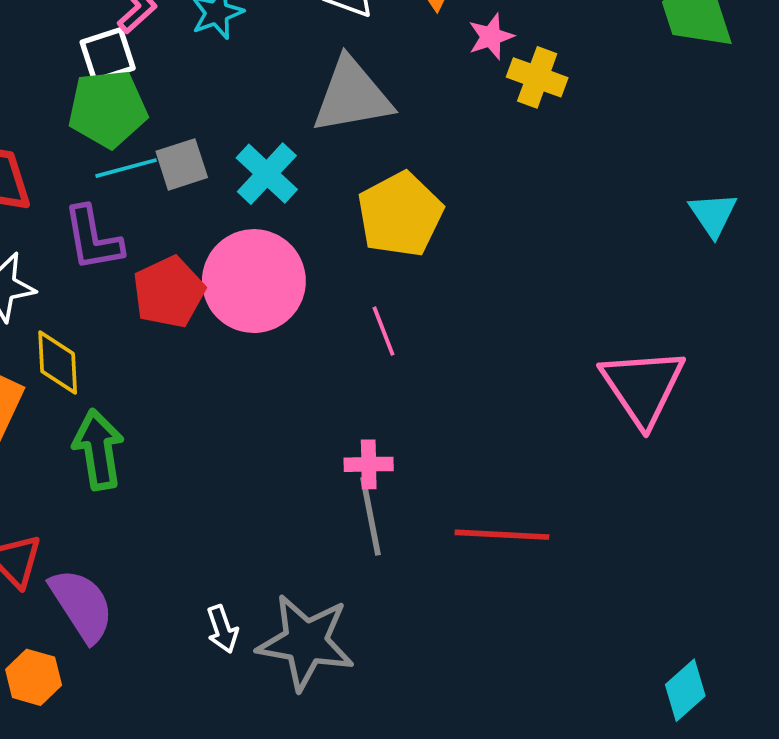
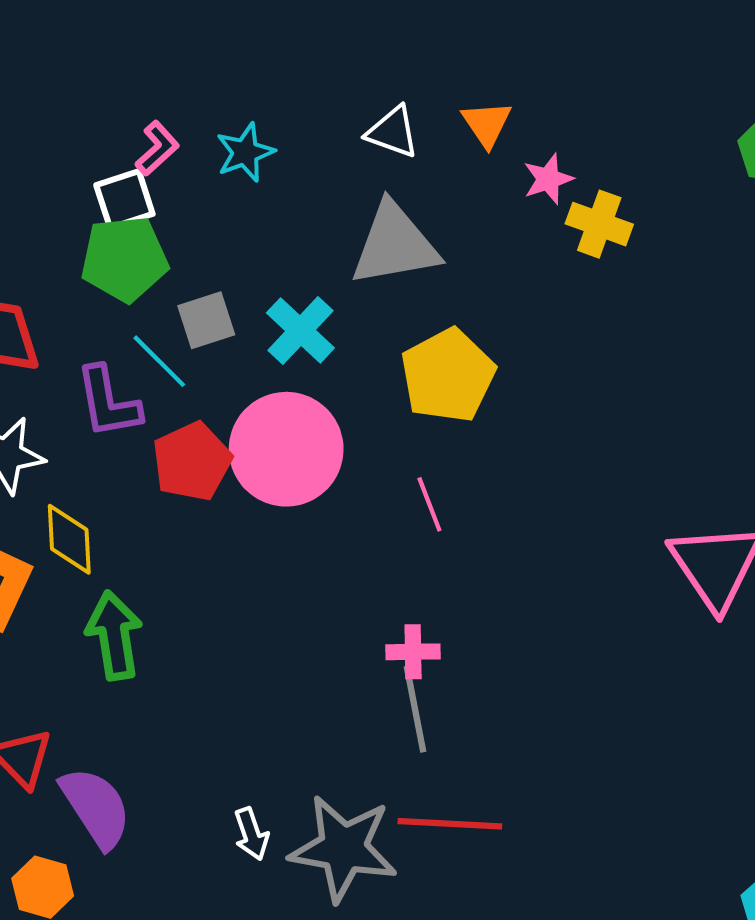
cyan line: (126, 168) -> (159, 361), moved, turned 60
red line: (502, 535) -> (450, 824), moved

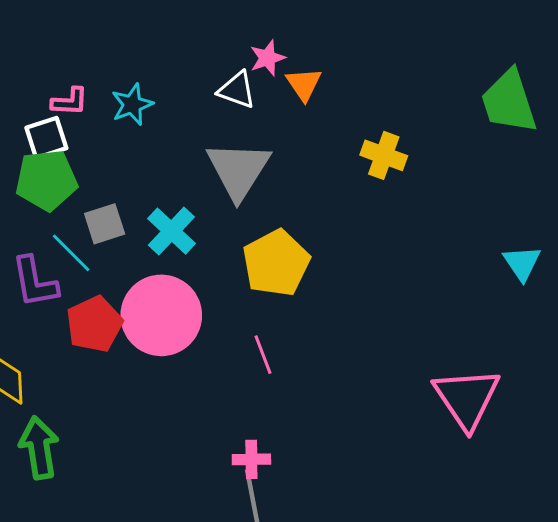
pink L-shape: (157, 148) -> (70, 102), turned 45
pink star: (548, 179) -> (267, 58), moved
gray triangle: (395, 245) -> (238, 170), turned -48

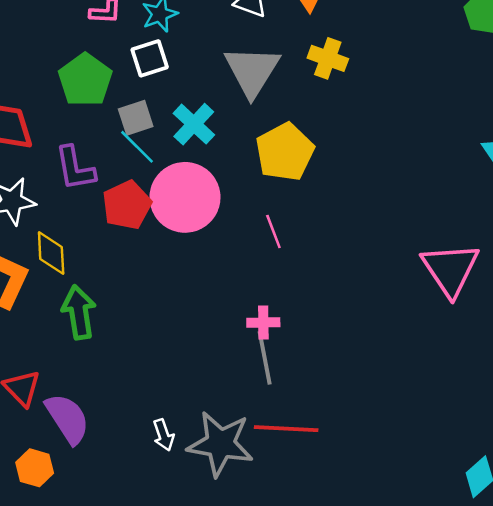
white square: (46, 138) -> (150, 58), moved
yellow cross: (384, 155) -> (328, 58), moved
green pentagon: (46, 180) -> (85, 80), turned -30
cyan line: (71, 253) -> (137, 147), moved

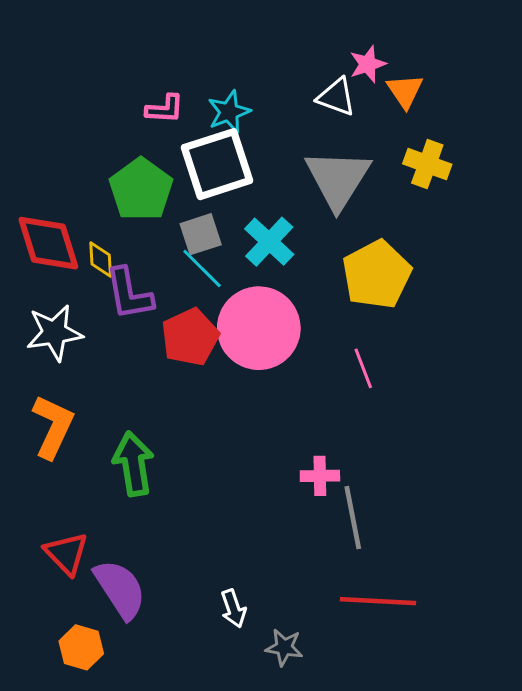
white square: (150, 58) -> (217, 164), size x1.6
yellow diamond: (51, 253) -> (101, 260), moved, size x0.7
pink cross: (263, 322) -> (320, 476), moved
gray star: (220, 444) -> (284, 647), moved, size x0.5

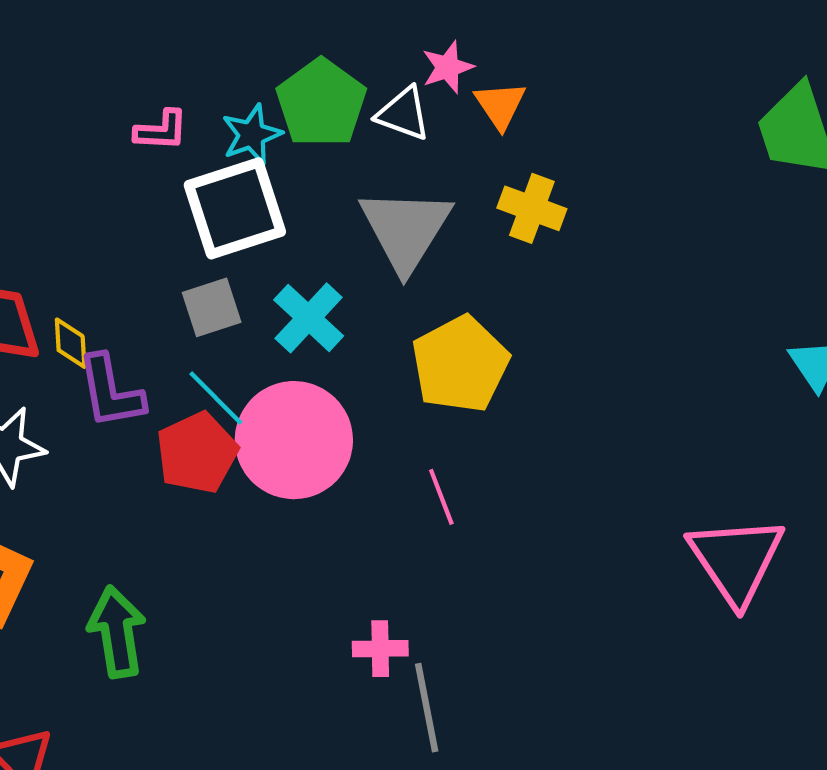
green pentagon: (141, 189) -> (321, 103), moved
cyan line: (202, 268) -> (216, 398), moved

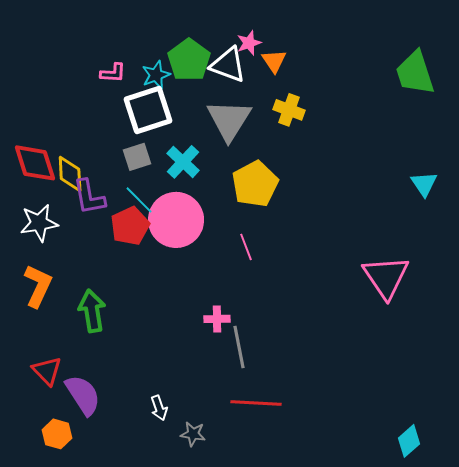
white triangle: (403, 114) -> (228, 65), size x1.4
yellow diamond: (71, 343) -> (70, 174), size x1.5

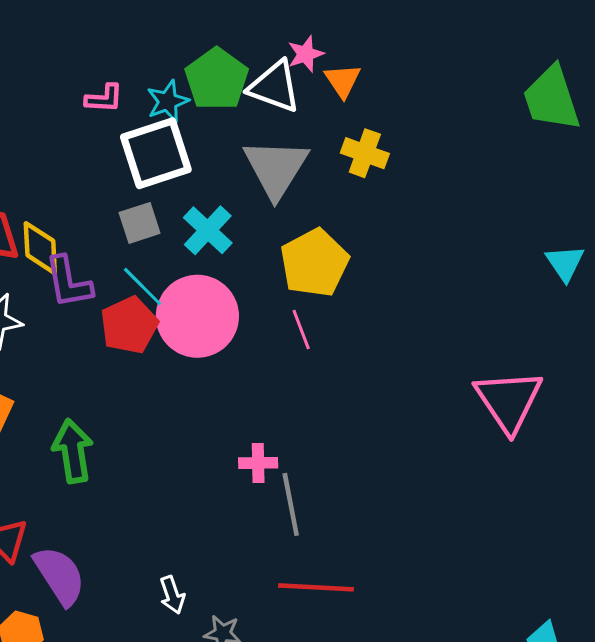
pink line: (246, 247) -> (301, 330), moved

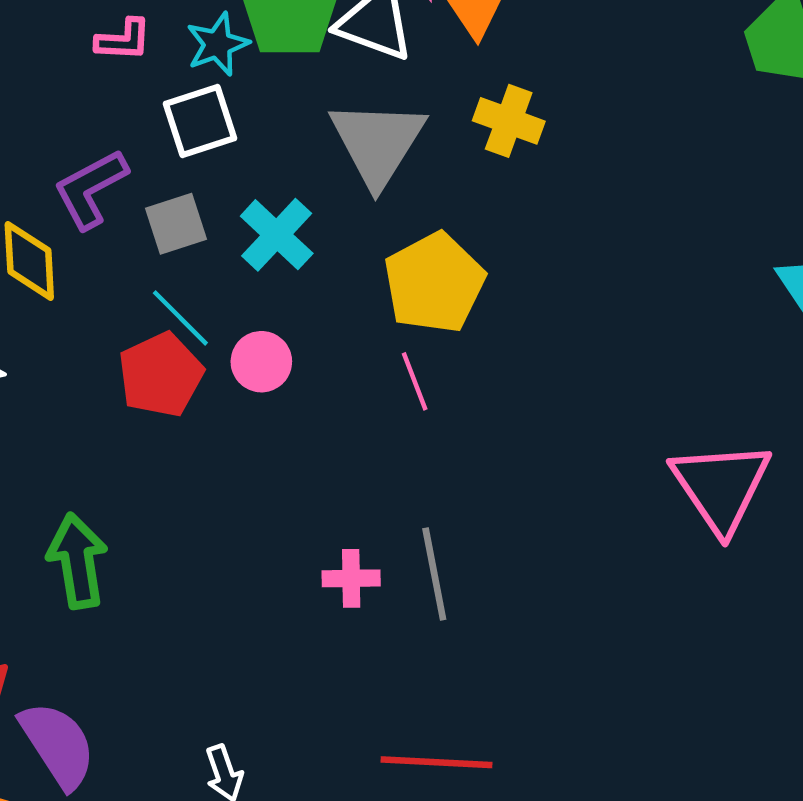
white square: (156, 153) -> (200, 121), size x0.7
purple L-shape: (68, 282) -> (91, 189), moved, turned 72
pink circle: (197, 316) -> (261, 362), size x0.5
gray line: (291, 504) -> (434, 574), moved

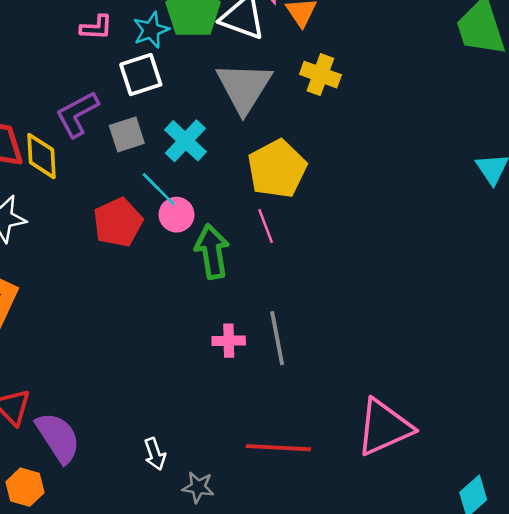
cyan line: (180, 318) -> (159, 189), moved
pink triangle: (721, 486) -> (384, 427), moved, turned 40
green arrow: (77, 561) -> (212, 252), moved

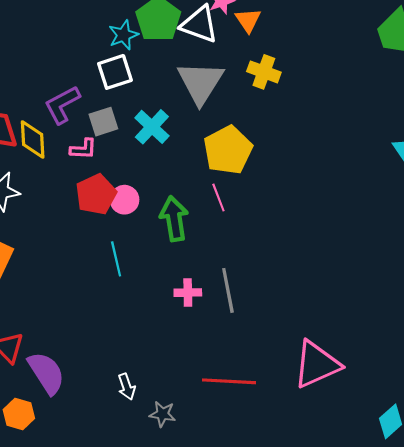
pink L-shape: (96, 27) -> (83, 149), moved
cyan line: (159, 189) -> (116, 259), moved, turned 32
pink circle: (177, 215) -> (124, 200), moved

